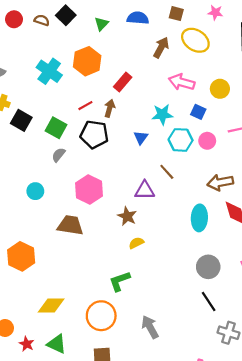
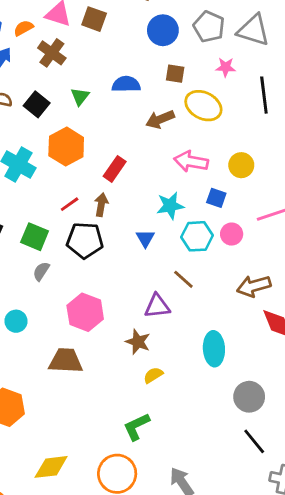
black square: (66, 15) -> (37, 104), moved
brown arrow: (161, 47) -> (160, 119), turned -135
cyan ellipse: (199, 218) -> (214, 349), moved

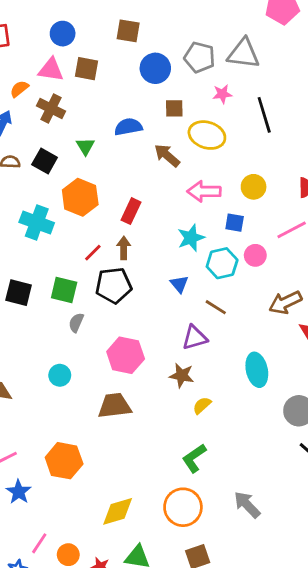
brown arrow: (160, 119) -> (167, 155), turned 72
blue triangle: (145, 238) -> (179, 284), moved

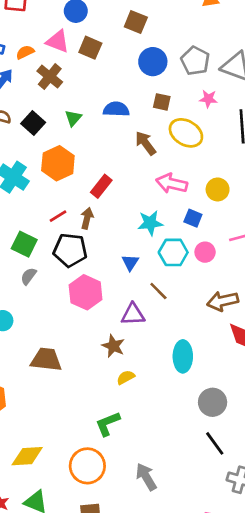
pink hexagon: (126, 355) -> (86, 292), moved

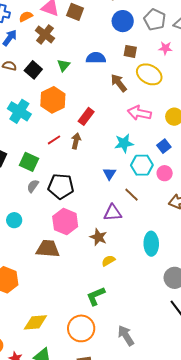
blue square: (193, 218) -> (164, 146), moved, turned 32
black pentagon: (70, 250) -> (61, 186), moved
pink circle: (205, 252) -> (165, 173), moved
pink hexagon: (86, 292) -> (65, 222), moved

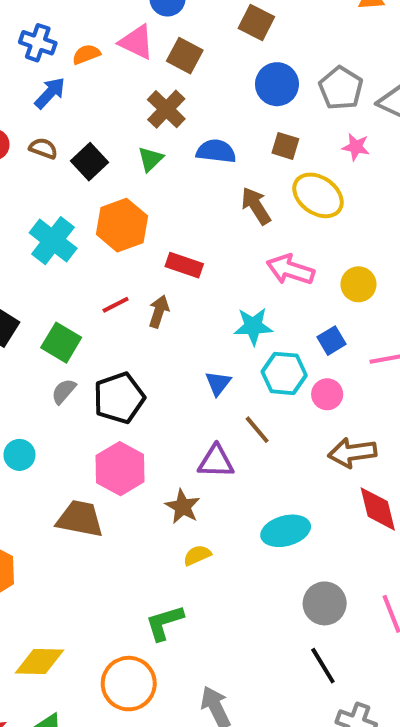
brown cross: (45, 34) -> (166, 109), moved
red rectangle: (86, 116) -> (184, 265), turned 66
black pentagon: (61, 186) -> (119, 398), turned -30
cyan ellipse: (151, 244) -> (286, 531), turned 70

